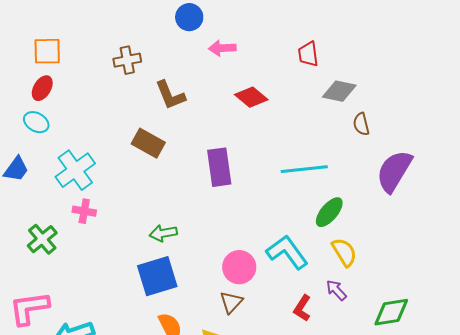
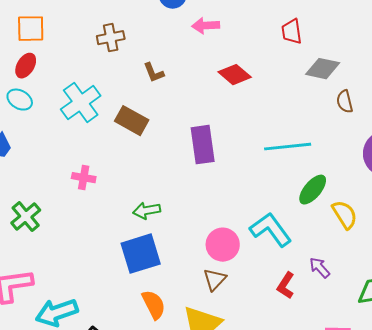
brown L-shape: (170, 95) -> (154, 73), size x0.7
cyan cross: (75, 170) -> (81, 103), moved
pink cross: (84, 211) -> (84, 178), moved
yellow semicircle: (344, 252) -> (345, 215), moved

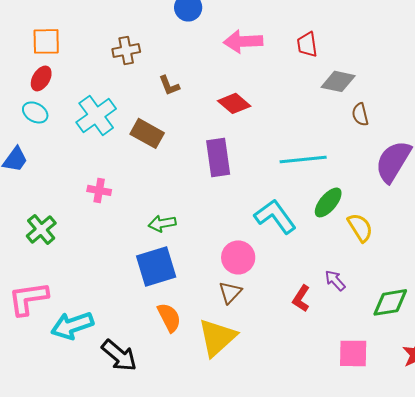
pink arrow: (206, 26) -> (243, 41), moved, size x1.4
red diamond: (235, 75) -> (234, 103), moved
cyan L-shape: (271, 230) -> (275, 216), moved

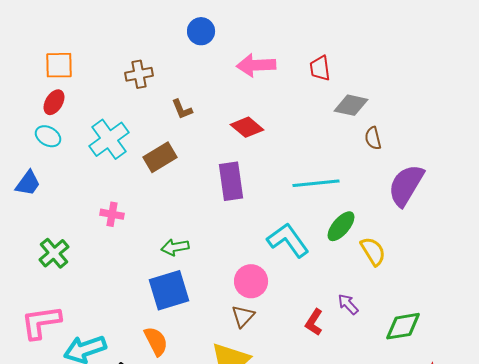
brown rectangle: (147, 133) -> (160, 157), turned -60
orange semicircle: (169, 317) -> (156, 341), moved

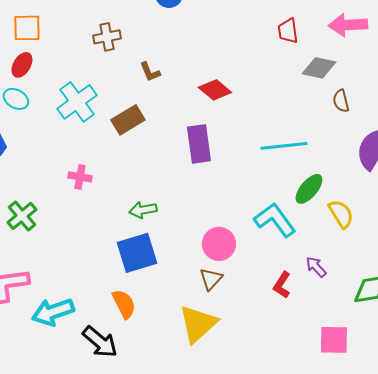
pink arrow: (256, 65) -> (348, 25), moved
cyan L-shape: (288, 240) -> (275, 220), moved

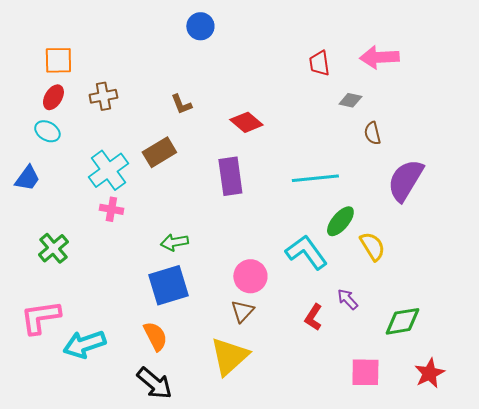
brown cross: (107, 37) -> (103, 96), moved
gray diamond: (319, 68) -> (350, 100), size x0.7
cyan cross: (77, 102) -> (108, 170), moved
black arrow: (100, 342) -> (154, 383), moved

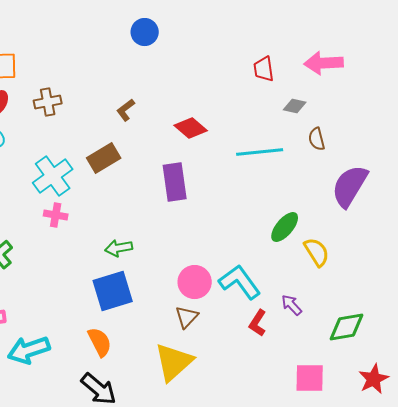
brown L-shape: (181, 104) -> (126, 110), turned 75
cyan line: (315, 178) -> (260, 152), moved
cyan L-shape: (306, 252) -> (240, 282), moved

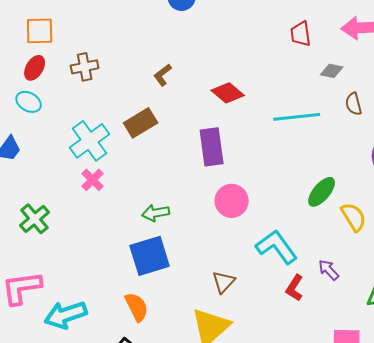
pink cross: (56, 215) -> (93, 180), turned 35
pink circle: (195, 282) -> (232, 201), moved

